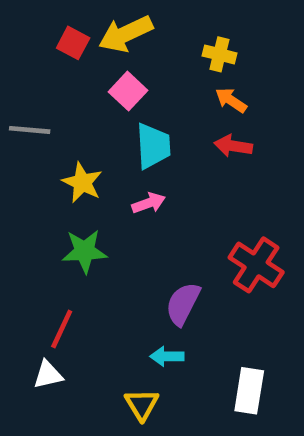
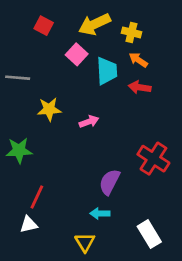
yellow arrow: (126, 34) -> (94, 24), moved
cyan trapezoid: (153, 146) -> (107, 71), moved
yellow star: (82, 183) -> (49, 109), turned -30
green star: (85, 251) -> (19, 150), moved
white rectangle: (249, 391) -> (149, 234), turned -40

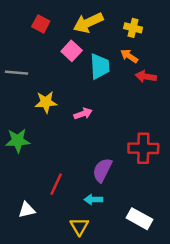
yellow cross: (131, 32) -> (133, 28), moved
red arrow: (140, 87) -> (146, 77), moved
red cross: (153, 159) -> (143, 148), turned -32
red line: (37, 197) -> (56, 184), moved
white rectangle: (149, 234) -> (139, 219), turned -30

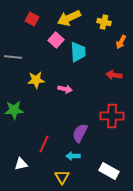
orange arrow: (129, 56) -> (121, 42), moved, turned -96
red arrow: (146, 77) -> (114, 75), moved
pink arrow: (83, 114) -> (65, 89), turned 32

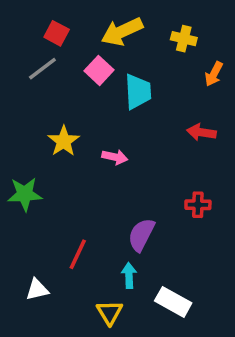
gray line: (13, 57) -> (42, 69), moved, turned -42
yellow star: (36, 80) -> (64, 141), turned -30
red cross: (112, 116) -> (198, 205), size x0.6
cyan arrow: (73, 156) -> (129, 275), turned 88
white rectangle: (109, 171) -> (173, 302), moved

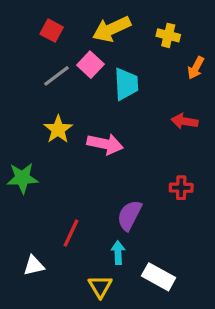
gray line: (42, 69) -> (56, 76), moved
pink arrow: (115, 157) -> (105, 144), size x1.5

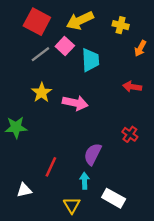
red square: (52, 31) -> (37, 22), size x1.6
red cross: (181, 188) -> (130, 134), turned 35

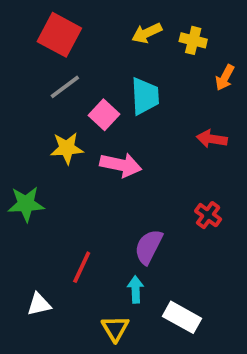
yellow arrow: (80, 20) -> (147, 33), moved, size x0.7
pink square: (65, 46) -> (104, 115), moved
yellow star: (42, 92) -> (67, 148), turned 30

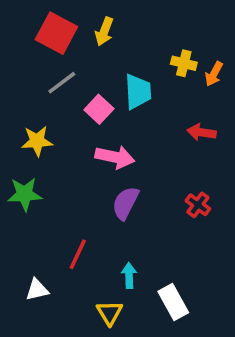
yellow arrow: (147, 33) -> (104, 31), moved, turned -44
yellow cross: (193, 40) -> (184, 63), moved
yellow star: (67, 148) -> (37, 141), moved
purple semicircle: (149, 247) -> (125, 203), moved
white rectangle: (182, 317) -> (173, 302), turned 32

